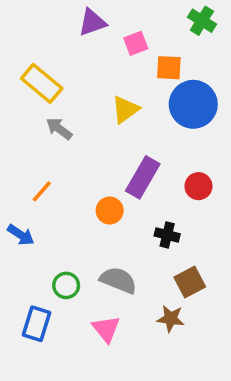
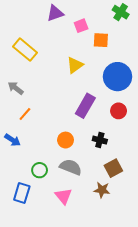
blue circle: (193, 104) -> (117, 77), moved
gray arrow: (59, 129) -> (16, 88), moved
orange circle: (110, 211) -> (66, 140), moved

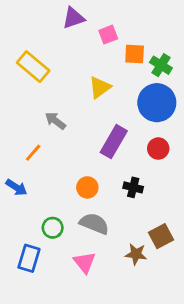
green cross: (121, 12) -> (161, 65), moved
gray arrow: (16, 88) -> (55, 121), moved
brown square: (113, 168) -> (161, 236), moved

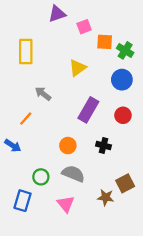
yellow rectangle: (33, 67) -> (26, 52), turned 50
blue circle: (157, 103) -> (122, 80), size x0.7

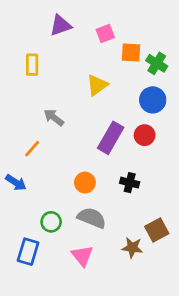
purple triangle: (57, 14) -> (61, 25), moved
yellow rectangle: (26, 52) -> (32, 65), size x0.7
red circle: (123, 115) -> (145, 135), moved

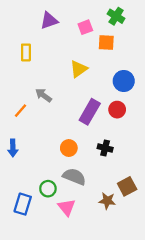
green cross: (157, 63) -> (116, 16), moved
orange line: (32, 149) -> (20, 111), moved
blue arrow: (16, 183) -> (13, 148), turned 56
green circle: (51, 222) -> (48, 189), moved

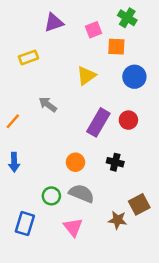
yellow rectangle: (26, 52) -> (29, 57), turned 70
blue circle: (124, 81) -> (134, 77), moved
orange line: (20, 111) -> (13, 121), moved
green circle: (48, 189) -> (51, 196), moved

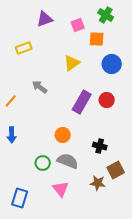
black cross: (115, 162) -> (100, 146), moved
blue rectangle: (25, 224) -> (20, 198), moved

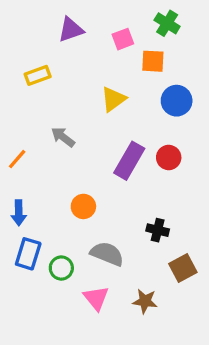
orange circle: (63, 135) -> (83, 206), moved
green circle: (43, 163) -> (61, 268), moved
brown star: (98, 183) -> (145, 301), moved
blue rectangle: (20, 198) -> (28, 254), moved

